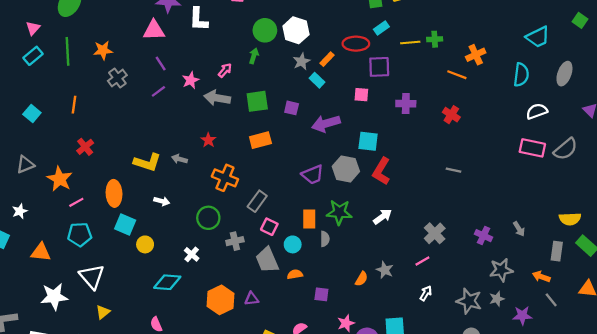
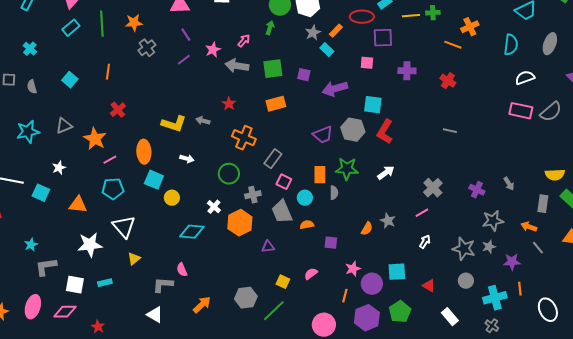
orange hexagon: (221, 300) -> (240, 223), moved

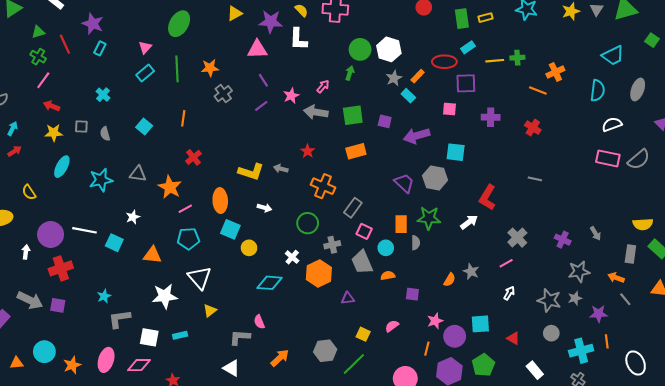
gray triangle: (64, 126) -> (138, 174), turned 30
red L-shape: (385, 132) -> (488, 197), moved
purple trapezoid: (323, 135) -> (404, 183), turned -115

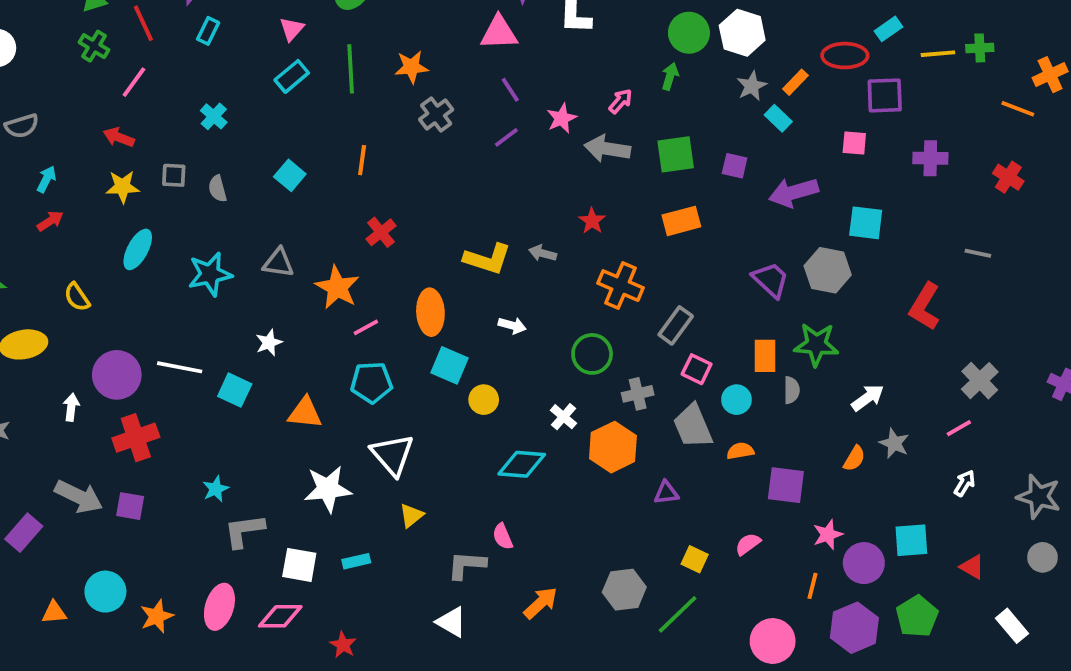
pink line: (43, 80) -> (134, 82), moved
gray line: (535, 179) -> (978, 253), moved
white arrow: (469, 222) -> (868, 398), moved
purple square: (412, 294) -> (786, 485), size x1.5

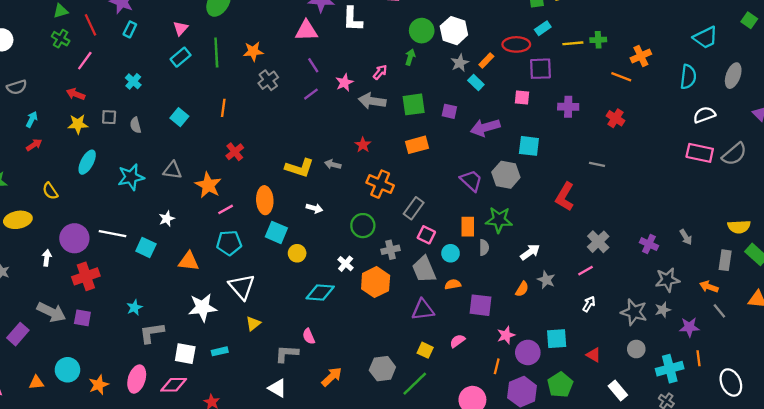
purple triangle: (666, 493) -> (423, 310), moved, size x1.5

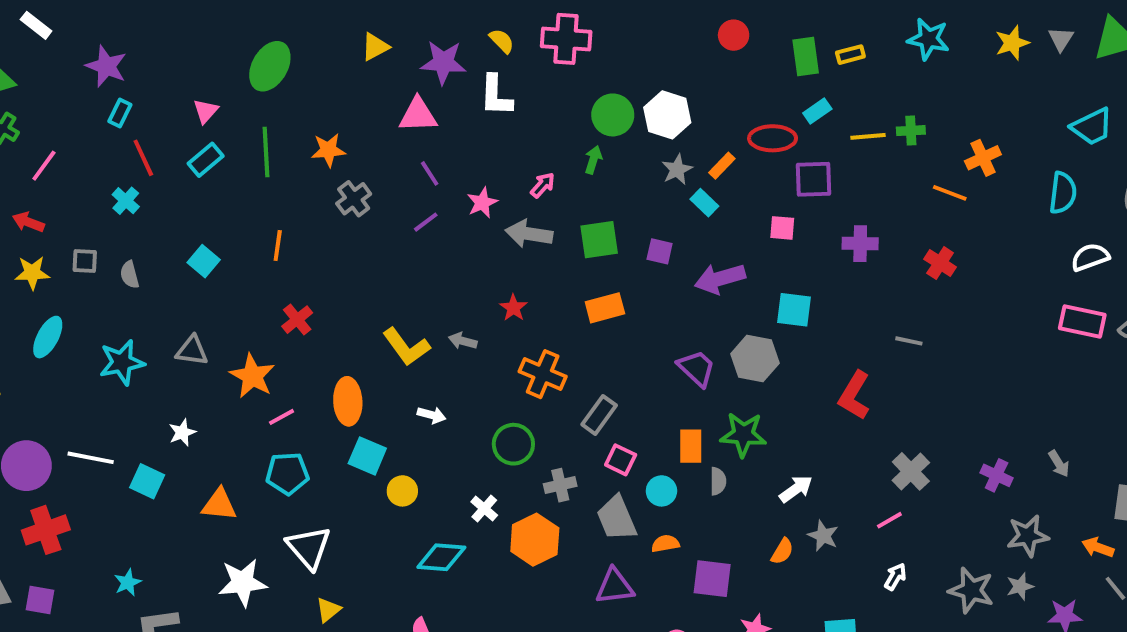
red line: (91, 25) -> (143, 158), moved
yellow L-shape: (299, 168) -> (406, 347), turned 36

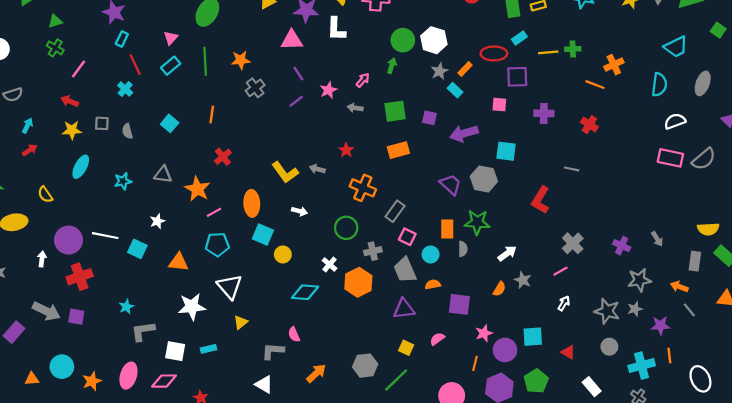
gray arrow: (529, 234) -> (355, 108), size x0.6
cyan star: (122, 362) -> (123, 181), size x0.7

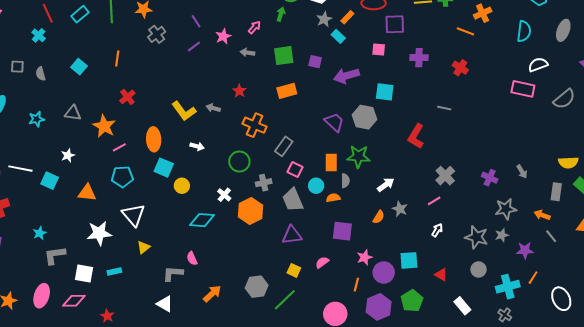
pink rectangle: (670, 158) -> (523, 89), moved
orange semicircle: (433, 284) -> (333, 198), moved
orange line: (669, 356) -> (533, 278), turned 40

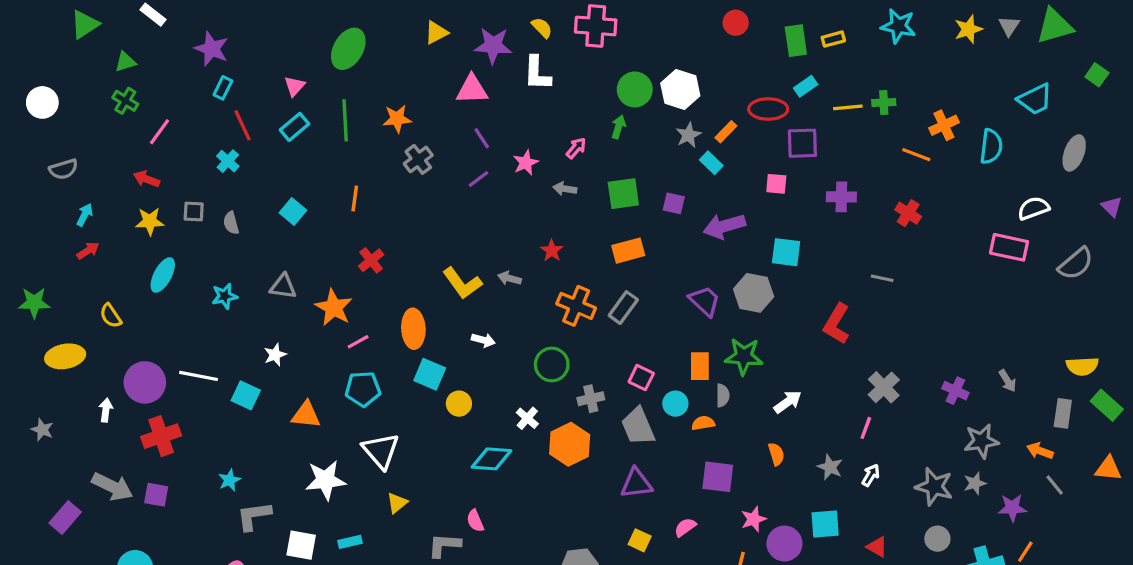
cyan semicircle: (524, 31) -> (991, 146), moved
gray rectangle: (284, 146) -> (623, 308), moved
pink line: (434, 201) -> (866, 428), turned -40
gray star: (400, 209) -> (830, 467), moved
orange semicircle: (379, 217) -> (776, 454), turned -48

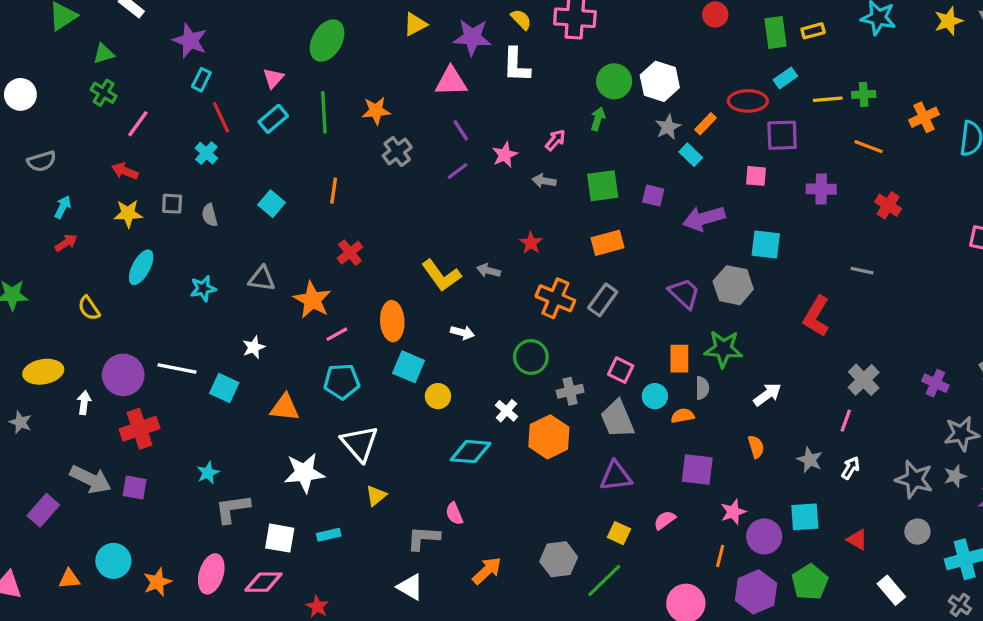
orange line: (916, 155) -> (869, 147), moved
yellow ellipse: (65, 356) -> (43, 372), moved

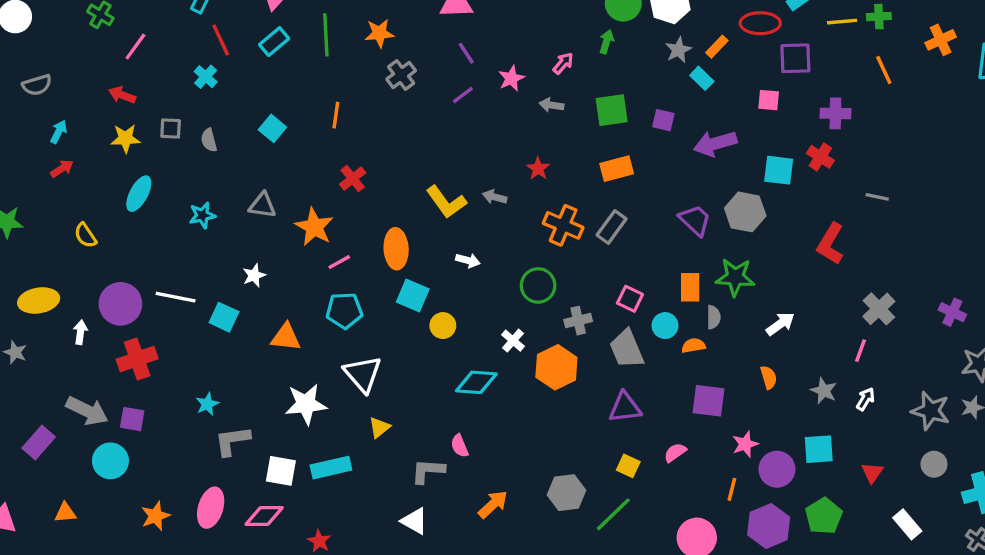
orange line: (869, 147) -> (884, 70), turned 44
red cross: (888, 205) -> (820, 157), moved
cyan rectangle: (329, 535) -> (331, 468), size x1.6
red triangle: (857, 540) -> (872, 473), turned 35
cyan circle: (113, 561) -> (110, 461), moved

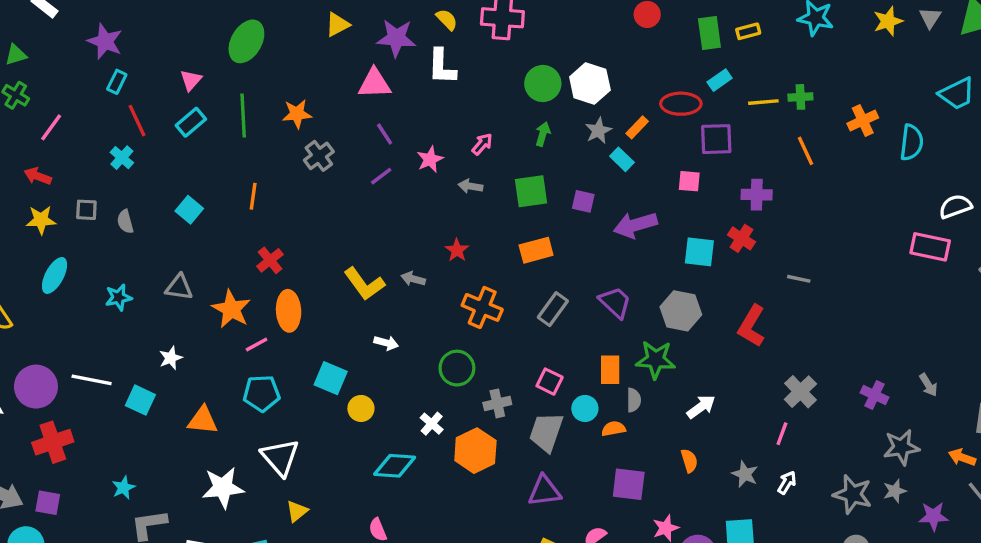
green arrow: (607, 42) -> (543, 134), moved
gray hexagon: (745, 212) -> (681, 311), moved
gray rectangle: (612, 227) -> (553, 309), moved
orange ellipse: (396, 249) -> (289, 311), moved
gray trapezoid: (627, 349) -> (546, 432), turned 42

